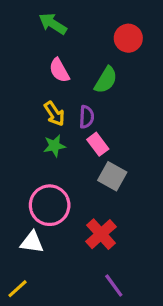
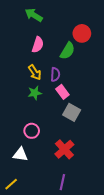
red circle: (128, 38) -> (82, 33), moved
pink semicircle: (59, 70) -> (38, 45), turned -133
pink circle: (50, 205) -> (32, 131), size x0.6
purple line: (114, 286) -> (62, 182), moved, turned 49

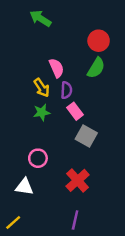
pink semicircle: (38, 45) -> (56, 68), moved, turned -42
green semicircle: (68, 51) -> (96, 68), moved

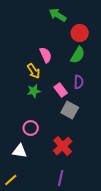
green arrow: (40, 18) -> (58, 15), moved
purple semicircle: (66, 90) -> (79, 82), moved

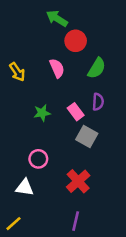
green arrow: (58, 15) -> (57, 18), moved
red circle: (80, 33) -> (76, 41), moved
yellow arrow: (34, 71) -> (17, 72), moved

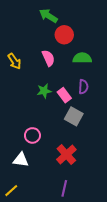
green semicircle: (97, 68) -> (82, 58), turned -120
green star: (42, 113) -> (44, 91), moved

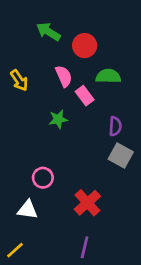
green arrow: (48, 16) -> (48, 32), moved
purple semicircle: (83, 87) -> (115, 126), moved
pink rectangle: (64, 95) -> (85, 96), moved
gray square: (74, 116) -> (121, 155), moved

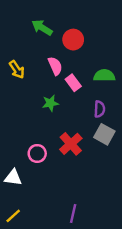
green semicircle: (108, 76) -> (104, 76), moved
red cross: (87, 203) -> (71, 144), moved
white triangle: (28, 210) -> (13, 177), moved

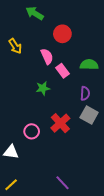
green arrow: (42, 28) -> (35, 13), moved
yellow arrow: (17, 70) -> (15, 46), moved
purple line: (73, 213) -> (62, 183), turned -56

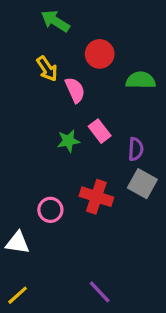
yellow arrow: (15, 46) -> (47, 69), moved
green semicircle: (89, 65) -> (141, 80), moved
pink rectangle: (62, 71) -> (100, 131), moved
red cross: (60, 123) -> (96, 197), turned -30

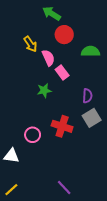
green arrow: (55, 21) -> (52, 13), moved
pink rectangle: (100, 131) -> (62, 73), moved
gray square: (142, 184) -> (92, 118), turned 30

